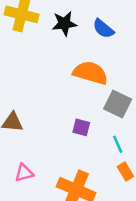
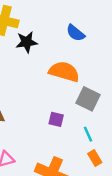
black star: (64, 23) -> (27, 42), moved

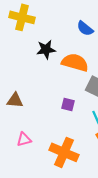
black star: (27, 42) -> (46, 49), moved

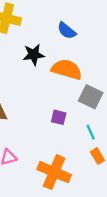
blue semicircle: (85, 28) -> (67, 31), moved

